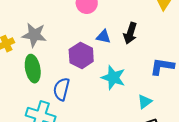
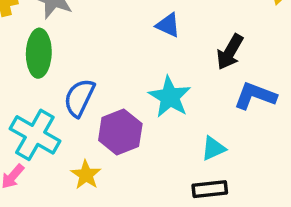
black arrow: (130, 33) -> (230, 52), moved
purple hexagon: (81, 55) -> (120, 132), moved

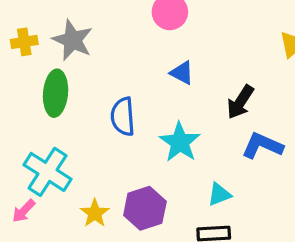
blue semicircle: (79, 98) -> (123, 117), moved, turned -33
purple hexagon: (120, 132) -> (145, 208), moved

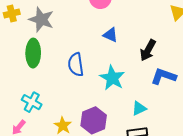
yellow cross: (24, 42) -> (12, 13), moved
cyan cross: (48, 172) -> (32, 102), size x0.7

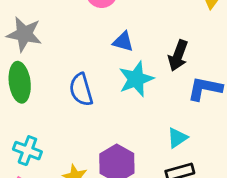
cyan star: (112, 78) -> (136, 79), moved, turned 30

